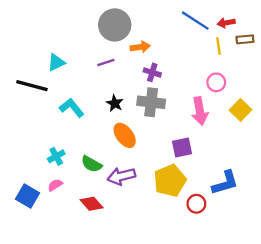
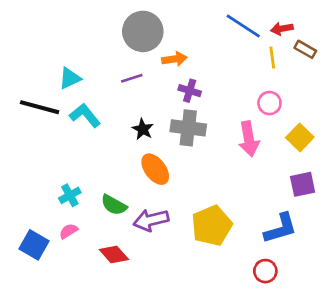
brown rectangle: (245, 39) -> (305, 49), turned 35
cyan L-shape: (72, 108) -> (85, 115), moved
purple square: (182, 147) -> (303, 184), moved
red circle: (196, 204) -> (265, 271), moved

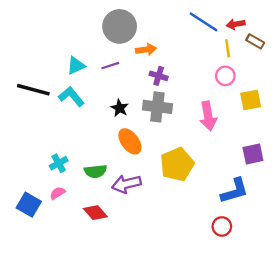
cyan triangle: (70, 78) -> (76, 66), moved
pink circle: (269, 103) -> (225, 76), moved
yellow square: (300, 137) -> (251, 100), moved, turned 35
green semicircle: (114, 205) -> (95, 171), turned -35
yellow pentagon: (212, 226) -> (177, 164), moved

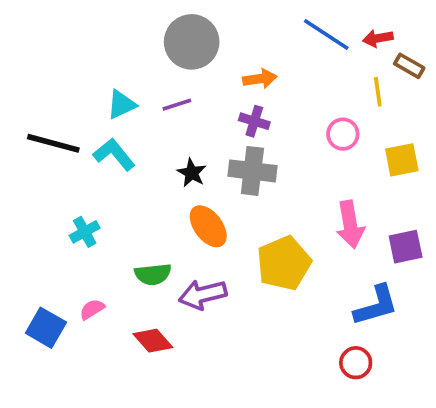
yellow line: (228, 48) -> (378, 92), moved
orange arrow: (146, 49) -> (260, 79), moved
pink circle: (225, 76) -> (343, 134), moved
pink arrow: (208, 116) -> (350, 224), moved
cyan cross: (59, 163) -> (85, 232), moved

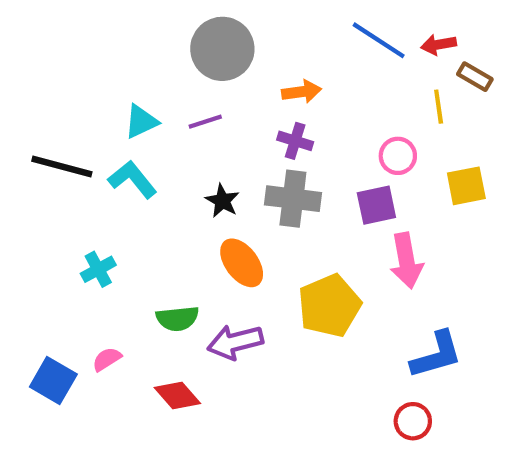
purple square: (406, 247) -> (376, 205), moved

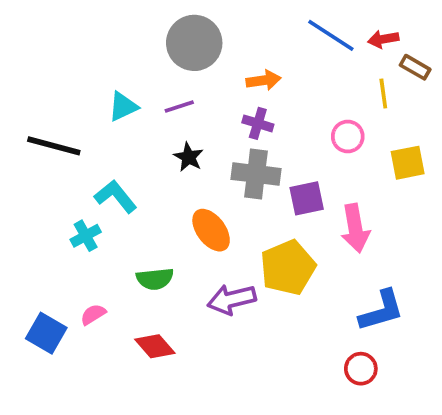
cyan L-shape: (133, 179) -> (116, 196), moved
black star: (222, 201) -> (189, 157), moved
purple square: (376, 205) -> (307, 198), moved
purple arrow: (235, 342) -> (232, 299), moved

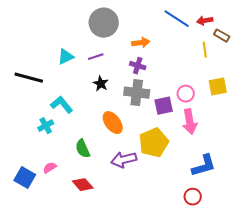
pink circle: (348, 137) -> (186, 94), moved
green semicircle: (155, 279) -> (83, 149), turned 72

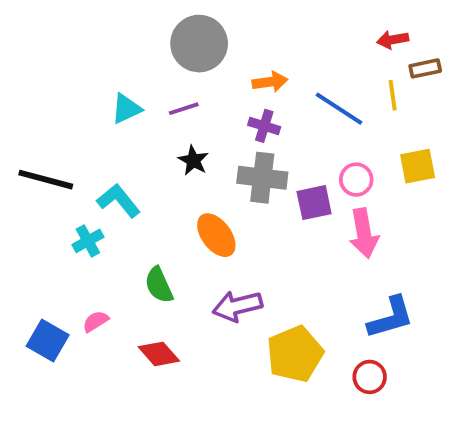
blue line: (177, 19) -> (339, 109), moved
brown rectangle: (222, 36) -> (425, 68), turned -42
black line: (29, 78) -> (46, 180), moved
yellow pentagon: (154, 143) -> (295, 354), moved

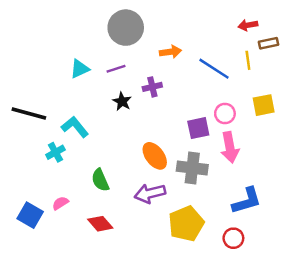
purple cross: (264, 126) -> (152, 87), moved, turned -30
gray cross: (262, 178) -> (192, 168), moved
orange ellipse: (216, 235) -> (155, 156), moved

